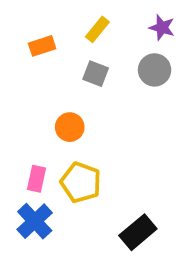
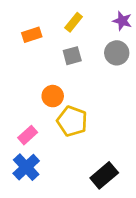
gray square: (96, 74) -> (72, 56), turned -36
pink rectangle: (37, 179) -> (28, 135), turned 36
yellow pentagon: (81, 182) -> (72, 121), moved

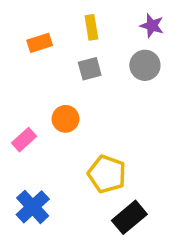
yellow rectangle: (74, 22) -> (91, 27), turned -48
yellow pentagon: (72, 121) -> (107, 174), moved
pink rectangle: (28, 135) -> (24, 140), moved

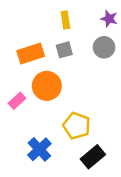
orange rectangle: (40, 43) -> (31, 54), moved, size x1.5
orange circle: (66, 119) -> (47, 86), size x1.5
blue cross: (33, 207) -> (39, 149), moved

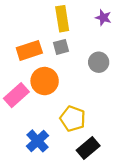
yellow rectangle: (65, 20) -> (62, 19), size x1.5
gray circle: (104, 47) -> (99, 62), moved
pink rectangle: (17, 101) -> (16, 95), size x1.5

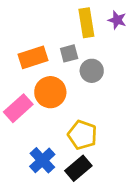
yellow rectangle: (62, 19) -> (86, 23), moved
gray circle: (99, 62) -> (92, 71), moved
black rectangle: (88, 148) -> (78, 168), moved

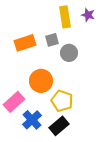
orange circle: (50, 92) -> (41, 81), moved
pink rectangle: (18, 108) -> (14, 102), moved

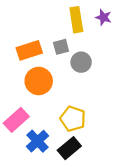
orange circle: (41, 81) -> (39, 81), moved

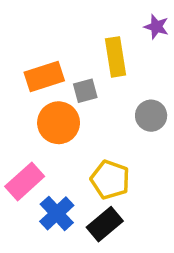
yellow rectangle: (76, 20) -> (115, 57), moved
gray square: (61, 47) -> (85, 91), moved
gray circle: (81, 62) -> (151, 116), moved

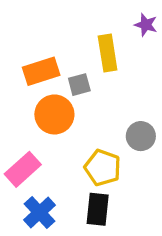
gray circle: (151, 116) -> (141, 136), moved
blue cross: (57, 213) -> (39, 213), moved
black rectangle: (105, 224) -> (98, 209), turned -44

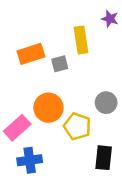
orange circle: (54, 114) -> (48, 108), moved
black rectangle: (98, 209) -> (104, 158), moved
blue cross: (39, 213) -> (30, 160), turned 35

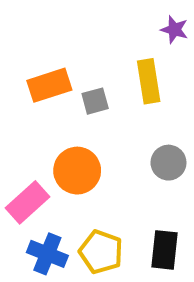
yellow rectangle: (81, 40) -> (149, 81), moved
yellow pentagon: (77, 126) -> (101, 252), moved
blue cross: (30, 160) -> (47, 254), turned 30

